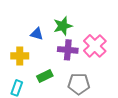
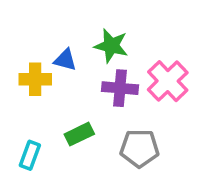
green star: (63, 26) -> (111, 46), turned 30
yellow cross: (20, 56) -> (35, 79), moved

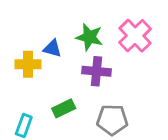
pink cross: (168, 81) -> (135, 36), moved

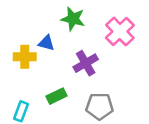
green star: (89, 37) -> (73, 19), moved
purple cross: (97, 71) -> (86, 63), turned -35

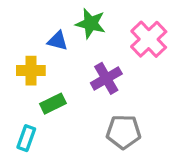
blue triangle: (46, 43) -> (58, 41), moved
green rectangle: (56, 96) -> (53, 104), moved

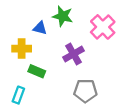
green rectangle: (53, 104) -> (37, 71), turned 49

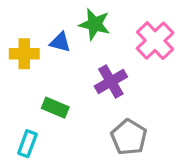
yellow cross: (22, 49) -> (24, 54), moved
gray pentagon: (85, 91) -> (129, 137), turned 30

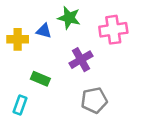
pink cross: (155, 41) -> (113, 30), turned 36
gray pentagon: (129, 137) -> (94, 100), turned 30

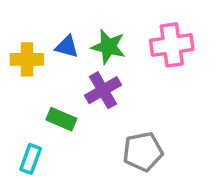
green star: (69, 18) -> (108, 47), moved
purple cross: (81, 60) -> (103, 90), moved

